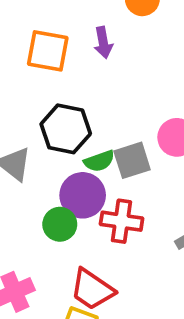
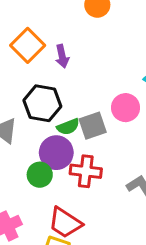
purple arrow: (103, 43) -> (62, 56), moved
orange square: (48, 51) -> (28, 45), turned 36

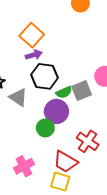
purple arrow: (62, 56) -> (34, 55), moved, turned -91
red cross: (86, 171) -> (88, 141), moved, turned 30

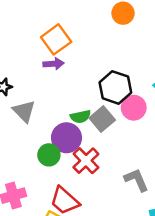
black hexagon: (45, 76) -> (115, 87), moved
gray square: (82, 91) -> (102, 119), turned -30
red cross: (88, 141) -> (86, 161), moved

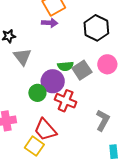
black hexagon: (115, 87) -> (96, 28), moved
red cross: (86, 161) -> (66, 101), turned -30
gray L-shape: (136, 180) -> (103, 120), turned 45

